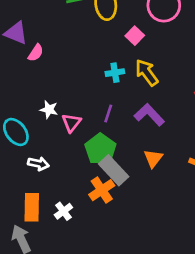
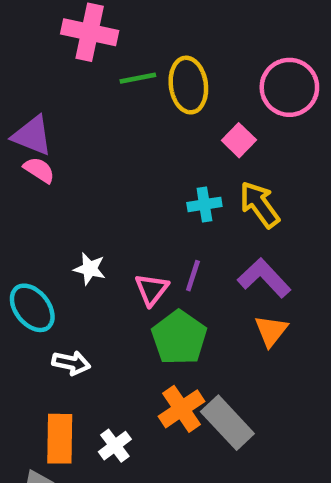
pink semicircle: (36, 53) -> (39, 170), moved, turned -90
pink triangle: (71, 123) -> (152, 289), moved
orange triangle: (153, 158) -> (271, 331), moved
gray rectangle: (114, 170) -> (227, 423), moved

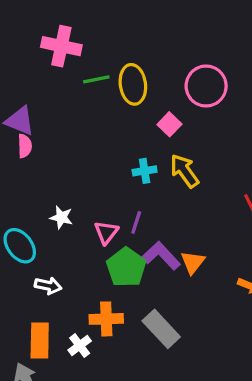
pink semicircle: (39, 170) -> (25, 146), turned 55
purple L-shape: (264, 278) -> (161, 256), moved
orange cross: (181, 409) -> (106, 319), moved, turned 32

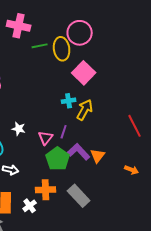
pink circle: (206, 86) -> (80, 33), moved
pink square: (169, 124) -> (84, 73), size x1.6
yellow arrow: (184, 171) -> (85, 110), moved, turned 65

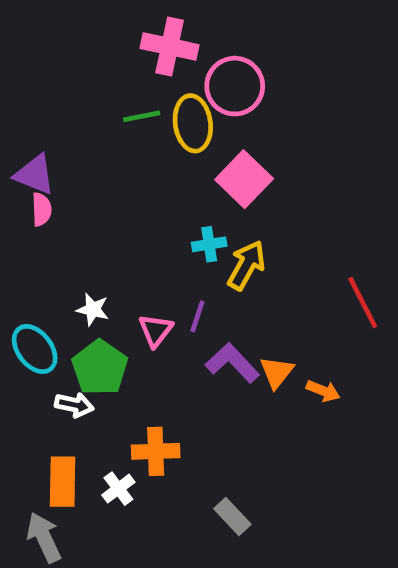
pink cross: (19, 26) -> (170, 47), moved
green pentagon: (58, 159) -> (100, 368), moved
orange arrow: (132, 170) -> (323, 391), moved
gray rectangle: (79, 196) -> (232, 516), moved, size x0.7

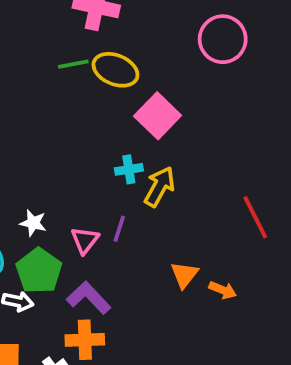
pink circle: (235, 86) -> (223, 39), moved
yellow ellipse: (193, 123) -> (115, 70), turned -60
purple L-shape: (232, 363) -> (89, 298), moved

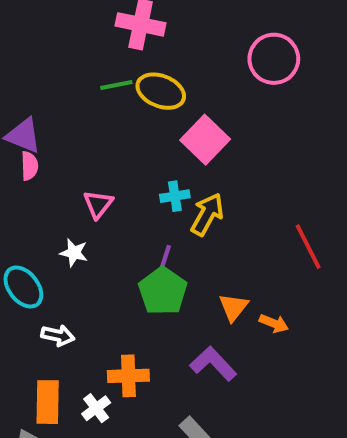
pink triangle: (85, 240) -> (98, 204), moved
green pentagon: (39, 271) -> (163, 291), moved
purple L-shape: (89, 298) -> (213, 364), moved

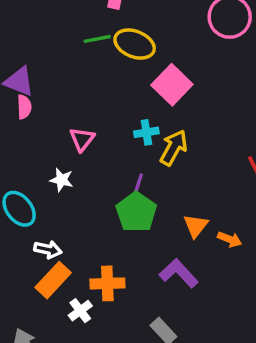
orange rectangle: (48, 402) -> (53, 280), moved, turned 42

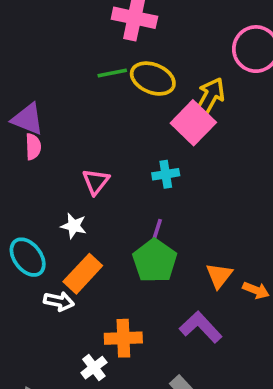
yellow arrow: (174, 148) -> (210, 97), moved
orange rectangle: (53, 280) -> (83, 274), moved

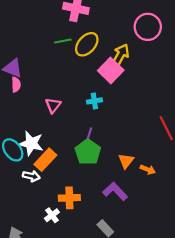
yellow ellipse: (153, 79) -> (87, 44), turned -70
white star: (74, 226) -> (31, 143), moved, size x1.6

